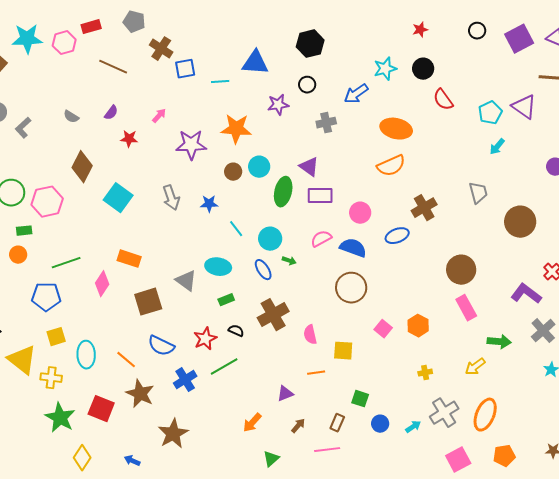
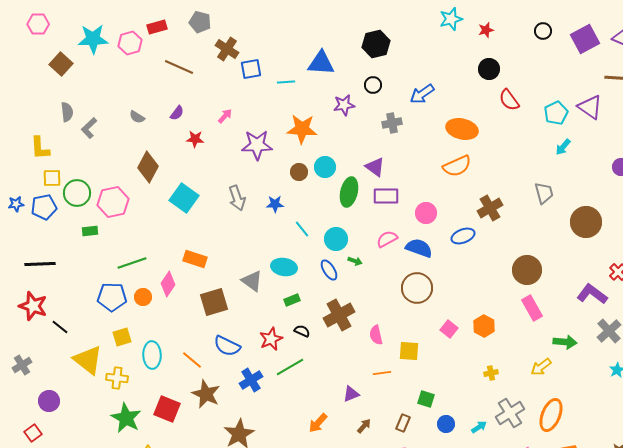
cyan star: (385, 69) -> (451, 19), moved
orange circle: (18, 255) -> (143, 297), moved

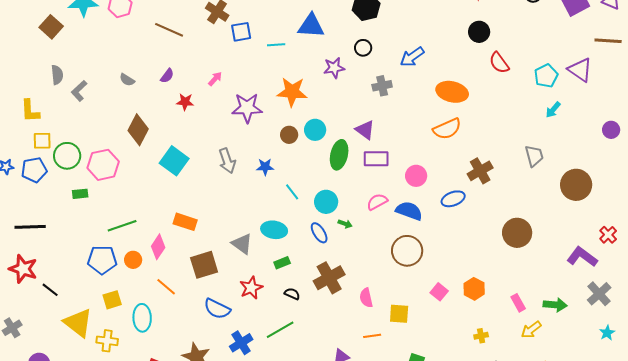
pink rectangle: (532, 308) -> (518, 303), moved, size x0.7
red star: (271, 339) -> (251, 288), moved
orange line: (192, 360) -> (166, 287), moved

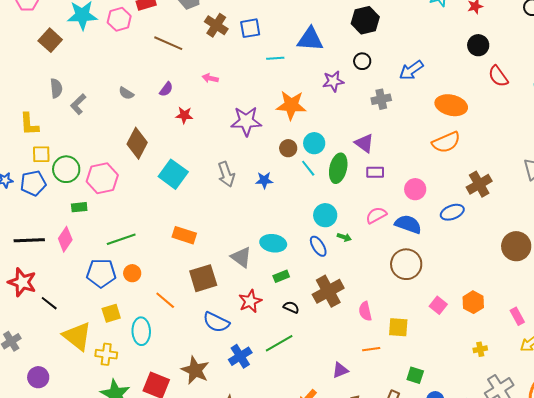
blue square: (241, 32) -> (250, 28), moved
pink arrow: (215, 79) -> (210, 78), moved, turned -119
purple rectangle: (376, 159) -> (375, 172), size x0.7
cyan line: (292, 192) -> (308, 168), moved
pink diamond: (158, 247) -> (65, 239), moved

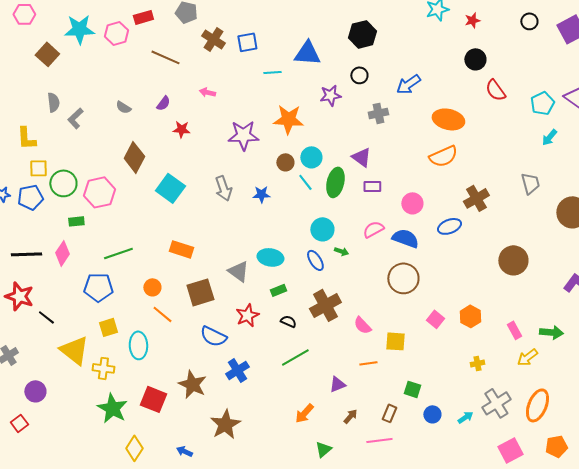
orange circle: (132, 273) -> (152, 287), moved
pink semicircle: (365, 311) -> (362, 325), turned -30
green line: (279, 343) -> (295, 357), moved

